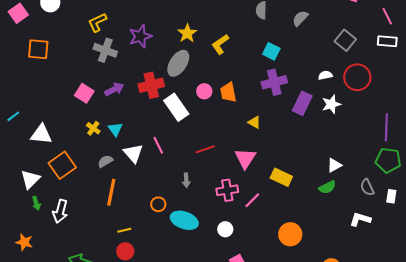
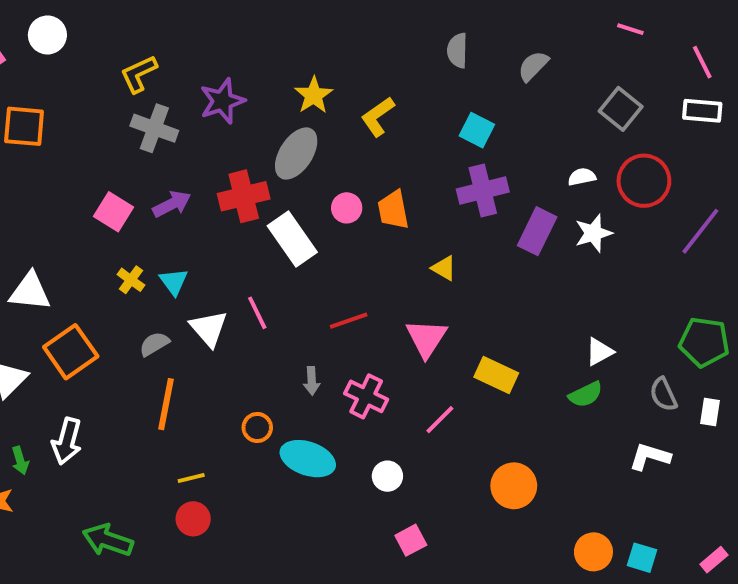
purple line: (386, 127) -> (700, 231), moved, turned 36
pink cross: (227, 190) -> (366, 396), moved, turned 35
green arrow: (36, 203) -> (20, 461), moved

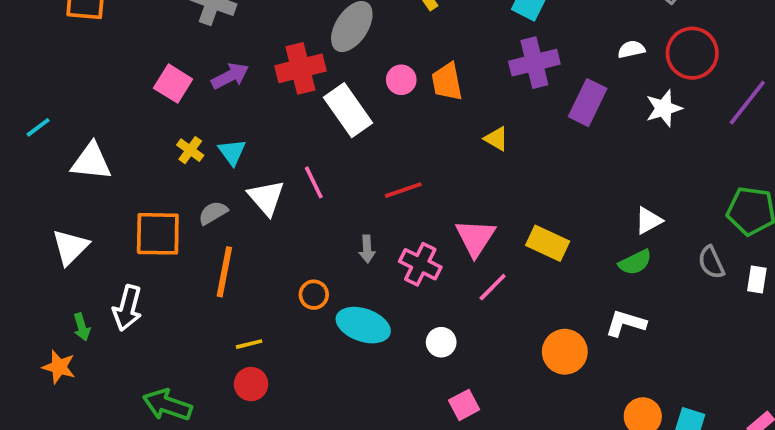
white star: (593, 233) -> (664, 108), moved
pink triangle: (426, 338) -> (475, 238), moved
orange square: (71, 352) -> (158, 234), moved, turned 36
white L-shape: (650, 457) -> (626, 323), moved

